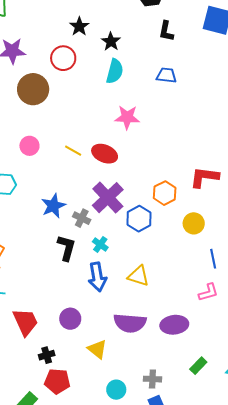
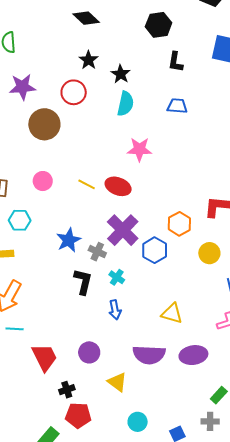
yellow triangle: (138, 276) -> (172, 313), moved
blue arrow: (97, 277) -> (115, 310), size x0.7
gray cross: (152, 379) -> (210, 421), moved

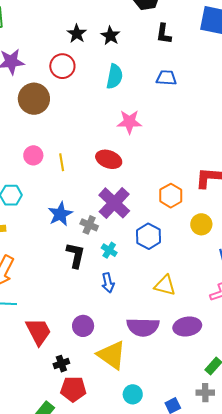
black star: (121, 74) -> (110, 36), moved
yellow line: (87, 184) -> (62, 162), moved, turned 54
blue hexagon: (155, 250) -> (149, 236), moved
yellow triangle: (117, 382) -> (112, 355), size x1.5

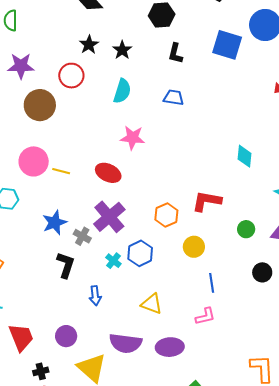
pink circle: (33, 155) -> (34, 161), size x1.5
yellow line: (62, 162) -> (61, 171), turned -72
cyan cross: (109, 250) -> (113, 261), moved

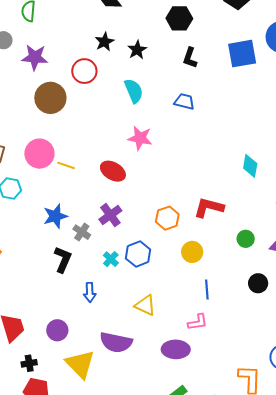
blue square: (227, 45) -> (242, 54), turned -32
cyan semicircle: (122, 91) -> (134, 91), turned -45
purple cross: (109, 217) -> (110, 215), size x0.7
purple ellipse: (170, 347) -> (176, 349), moved

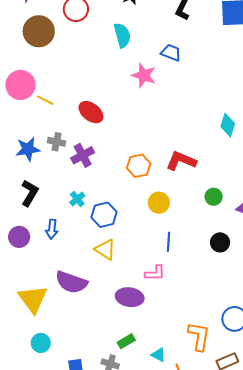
pink star: (140, 138) -> (144, 75), moved
gray cross: (82, 232) -> (57, 142), moved, turned -30
blue hexagon: (138, 254) -> (104, 215), moved
purple circle: (57, 330) -> (19, 237), moved

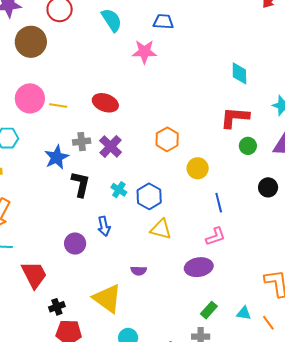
red L-shape: (181, 161) -> (235, 117), moved
black L-shape: (30, 193) -> (81, 184), moved
purple semicircle: (71, 282) -> (139, 271), size x0.5

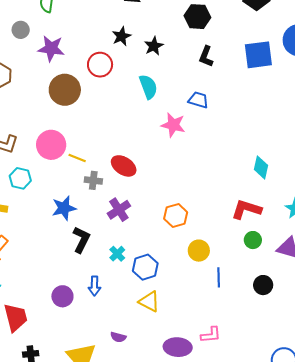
gray cross: (82, 142) -> (93, 180), moved
blue line: (219, 203) -> (219, 277), moved
pink L-shape: (215, 236) -> (211, 335), moved

